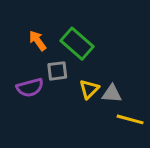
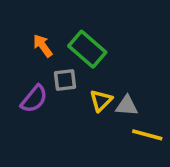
purple semicircle: (30, 88) -> (34, 99), turned -36

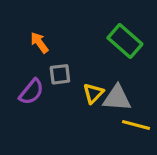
green rectangle: (87, 49) -> (125, 41), moved
gray triangle: (127, 106) -> (117, 98), size x1.4

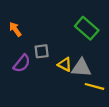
orange arrow: (39, 43) -> (15, 29), moved
yellow triangle: (93, 93) -> (65, 64), turned -48

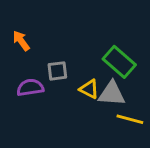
green rectangle: (87, 28) -> (119, 62), moved
purple semicircle: (22, 63) -> (30, 88), turned -138

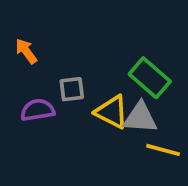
yellow triangle: (89, 89) -> (112, 112), size x1.4

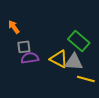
gray square: (72, 89) -> (24, 47), moved
purple semicircle: (38, 110) -> (30, 58), moved

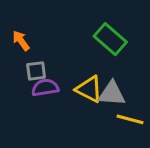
green rectangle: (79, 41) -> (110, 39), moved

